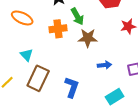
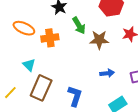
orange cross: (58, 29) -> (50, 38), moved
brown star: (88, 38) -> (99, 40), moved

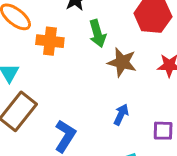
blue arrow: (107, 73) -> (121, 114), turned -72

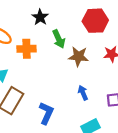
blue arrow: (121, 114) -> (83, 93), turned -40

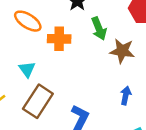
blue arrow: (83, 93) -> (126, 95), turned 32

